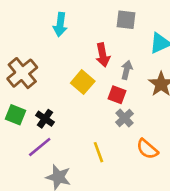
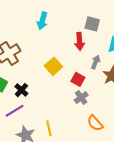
red arrow: (103, 55) -> (79, 41), moved
gray arrow: (127, 70) -> (96, 62), moved
yellow line: (98, 152) -> (49, 128), moved

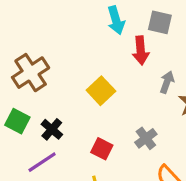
cyan arrow: (42, 21) -> (116, 20), moved, turned -30
red square: (78, 79) -> (102, 149), moved

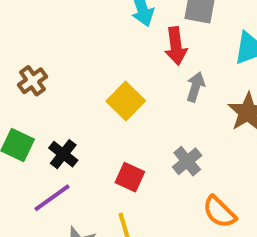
brown cross: (31, 73) -> (32, 81), size x0.6
gray arrow: (167, 82) -> (196, 87), moved

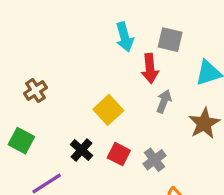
black cross: (63, 154) -> (81, 150), moved
red square: (130, 177) -> (119, 154), moved

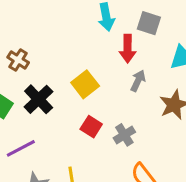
brown cross: (35, 90) -> (18, 60), turned -30
black cross: (81, 150) -> (39, 99), moved, size x1.4

